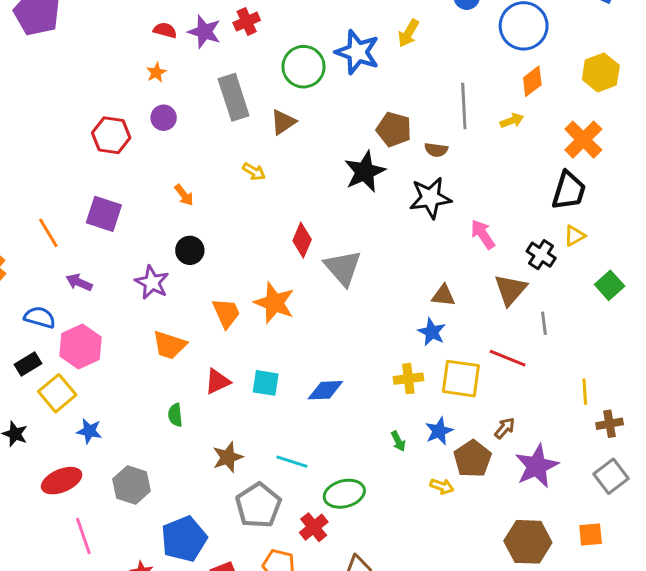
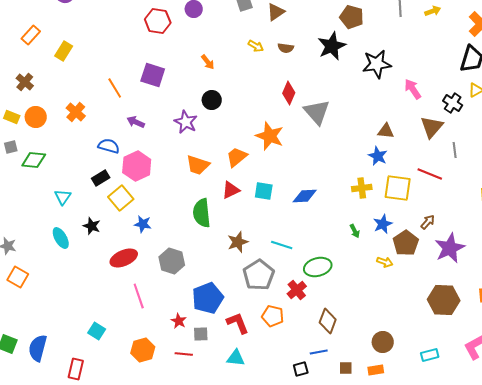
brown semicircle: (436, 150) -> (286, 48), moved
orange trapezoid: (226, 313) -> (237, 157), moved, turned -105
green semicircle: (175, 415) -> (202, 213), size x1.8

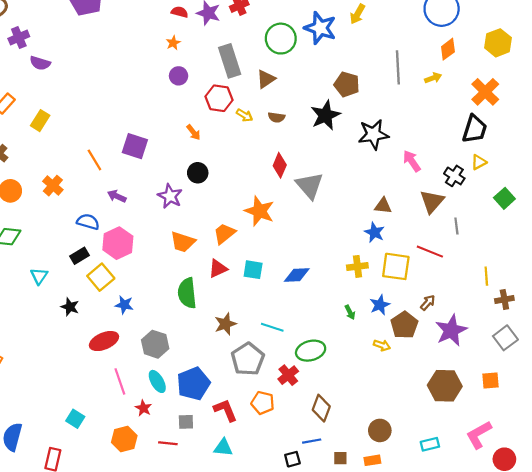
red hexagon: (158, 21) -> (219, 98), moved
cyan ellipse: (61, 238) -> (157, 381), moved
red star: (179, 321) -> (143, 408), moved

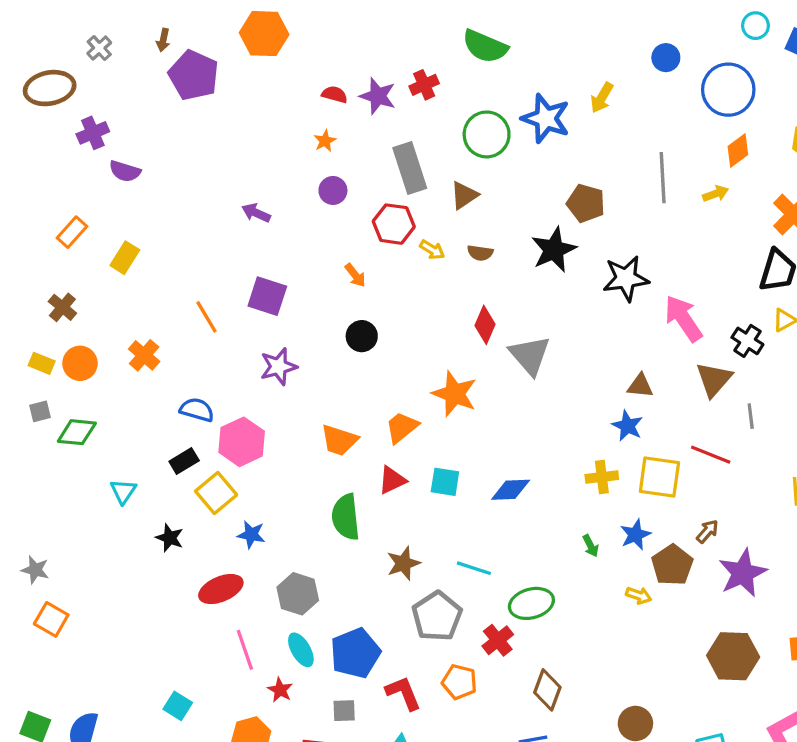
pink arrow: (412, 161) -> (683, 319), size x1.4
purple arrow: (117, 196) -> (256, 213), moved
purple star: (170, 196) -> (279, 367), moved, turned 30

